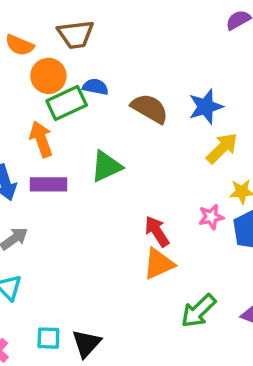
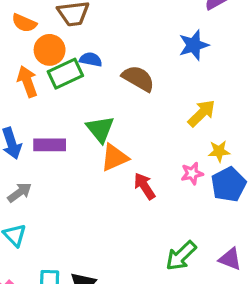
blue star: (206, 107) -> (194, 45), moved
orange arrow: (41, 139) -> (27, 82), moved
green triangle: (106, 166) -> (100, 129), turned -44
orange triangle: (159, 264) -> (114, 158), moved

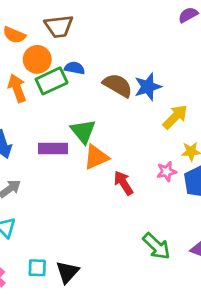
blue star: (194, 45) -> (148, 87), moved
purple rectangle: (50, 145) -> (53, 149), moved
green arrow: (181, 256) -> (156, 246), turned -92

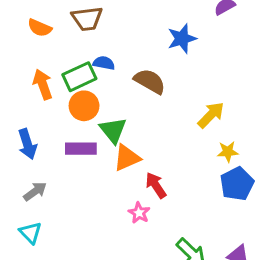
orange circle: (37, 59) -> (84, 106), moved
blue star: (148, 87) -> (182, 39), moved
pink star: (167, 172) -> (139, 213), moved, turned -30

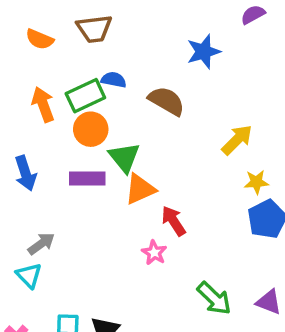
gray arrow: (35, 191) -> (41, 244), moved

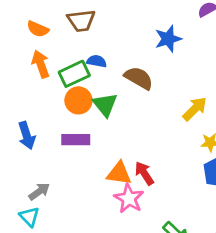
orange arrow: (43, 104) -> (41, 64), moved
green triangle: (124, 157) -> (105, 105), moved
orange triangle: (140, 189) -> (119, 173), moved, turned 32
pink star: (154, 253) -> (129, 199), size x1.5

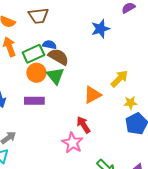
brown semicircle: (139, 78) -> (58, 57), moved
orange triangle: (119, 173) -> (92, 95), moved, turned -36

